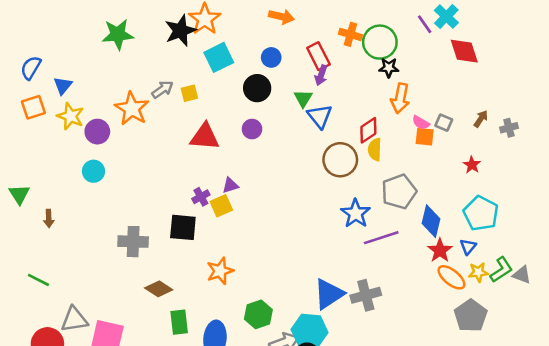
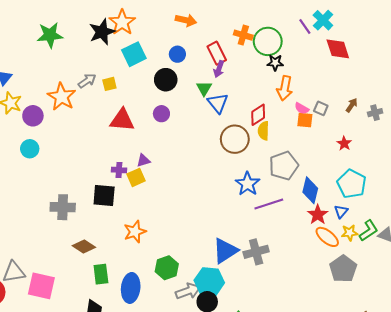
purple cross: (201, 197) -> (119, 170), turned 32

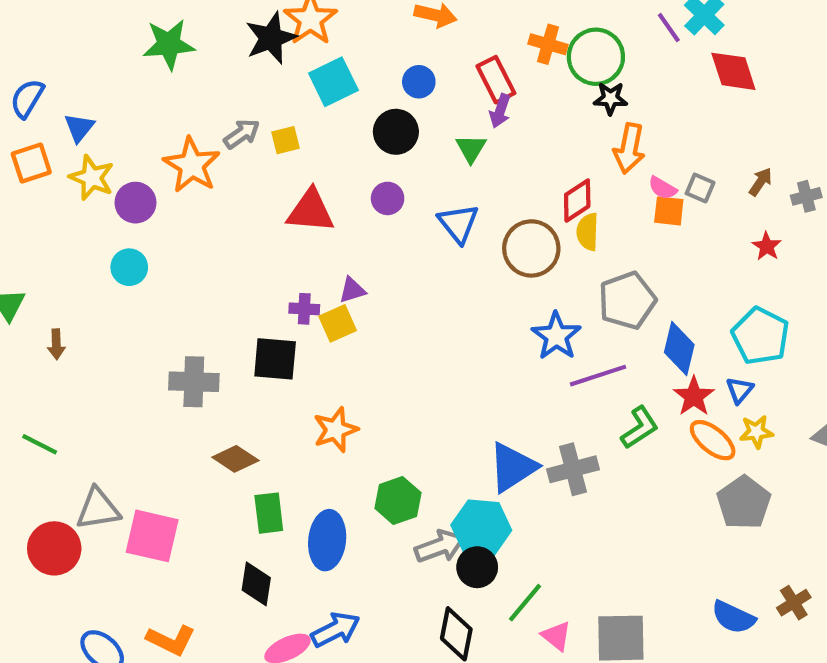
blue triangle: (218, 103) -> (458, 223), moved
red star: (344, 143) -> (767, 246), moved
green L-shape: (369, 231) -> (640, 428), moved

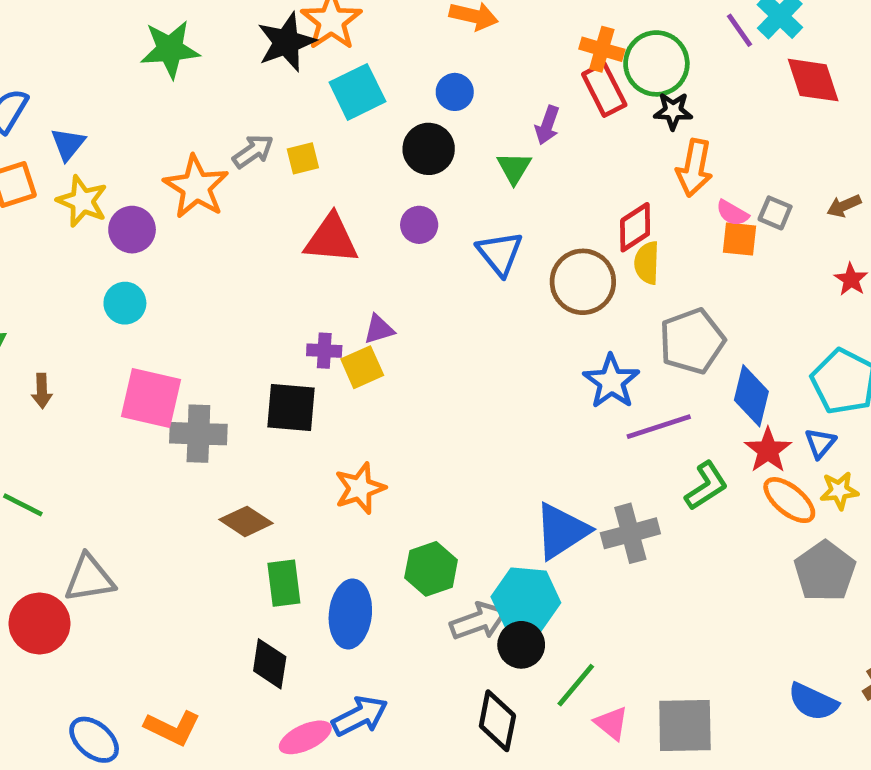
red rectangle: (496, 80) -> (604, 90), moved
brown arrow: (760, 182) -> (844, 206), turned -148
pink square: (152, 536) -> (151, 398), moved

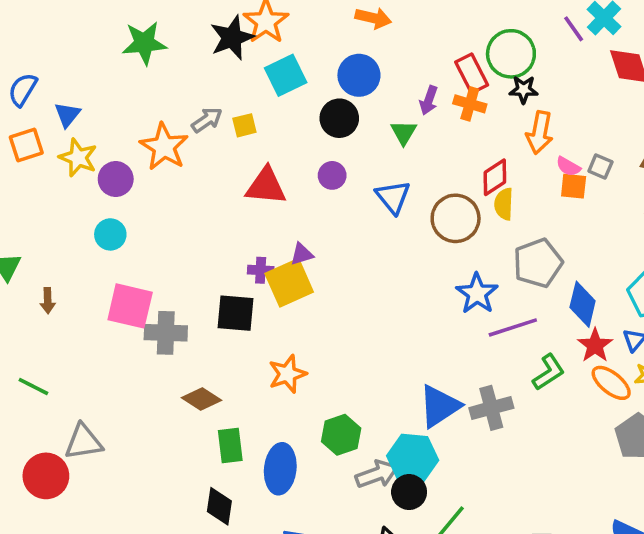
orange cross: (602, 49) -> (470, 104), moved
blue circle: (455, 92) -> (359, 75), size x1.5
yellow square: (362, 367) -> (289, 283), size x1.5

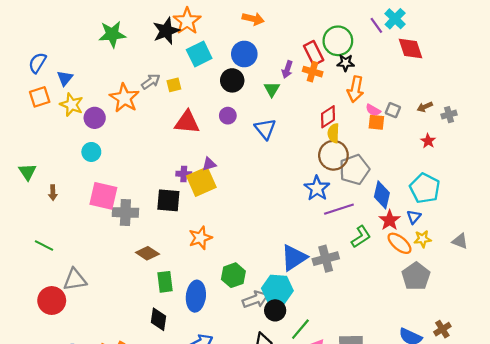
brown circle: (456, 218) -> (333, 155), moved

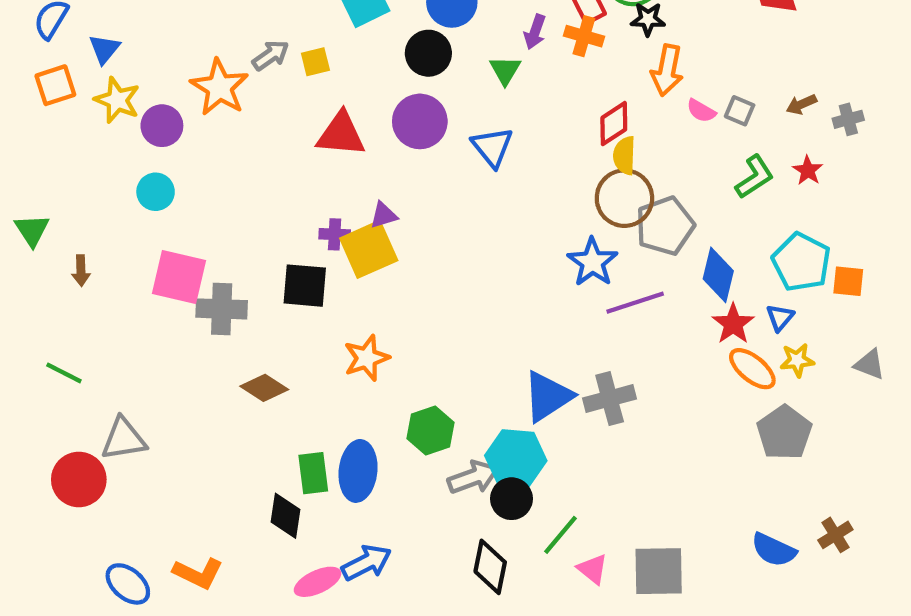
purple circle: (228, 116) -> (420, 121), size x1.6
orange square: (376, 122) -> (848, 281), moved
green L-shape: (361, 237) -> (754, 177), moved
green rectangle: (165, 282) -> (313, 473), moved

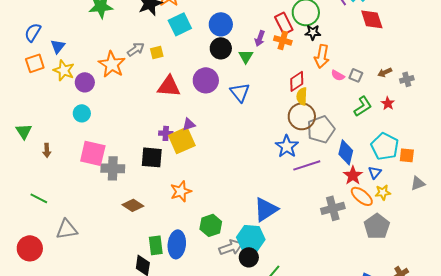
black circle: (428, 53) -> (221, 48), moved
gray triangle: (870, 364) -> (418, 183), moved, turned -42
gray cross: (610, 398) -> (333, 208), moved
red circle: (79, 479) -> (30, 248), moved

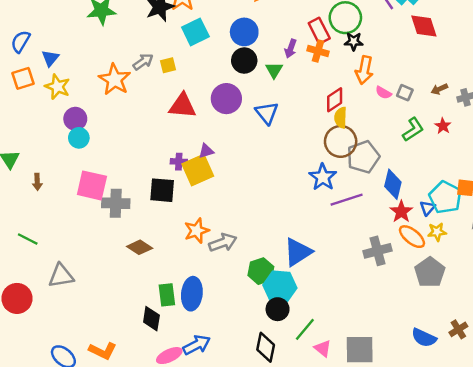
purple circle: (85, 82) -> (75, 119), moved
cyan pentagon: (385, 146) -> (445, 197), moved
green hexagon: (211, 225) -> (261, 271), moved
gray arrow: (231, 247) -> (223, 243), moved

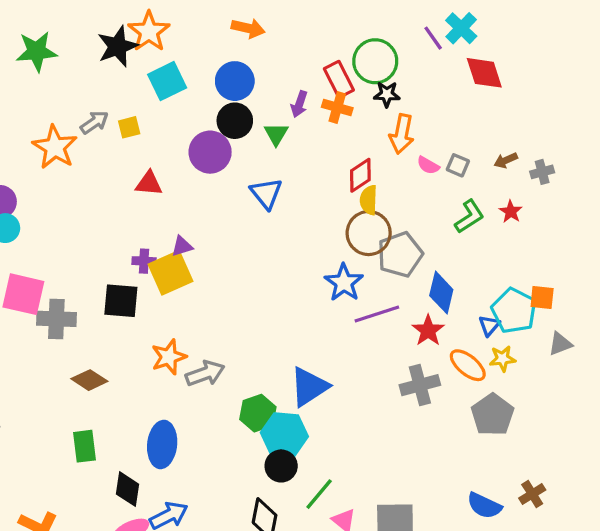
purple circle: (226, 99) -> (210, 152), moved
red triangle: (182, 106) -> (149, 183), size x0.7
red star: (401, 212) -> (428, 331), moved
green rectangle: (167, 295) -> (84, 446), moved
black diamond: (151, 319) -> (127, 489), moved

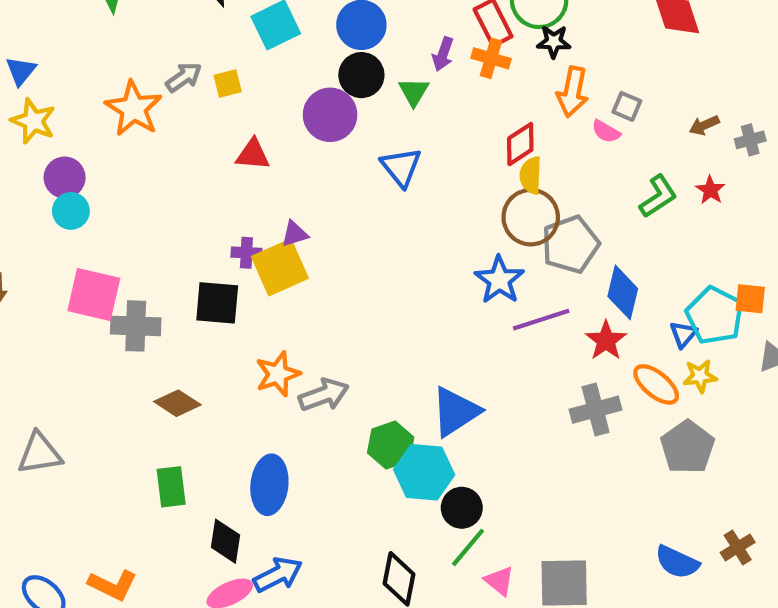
gray square: (458, 165) -> (627, 106), moved
black circle: (281, 466) -> (462, 508), moved

